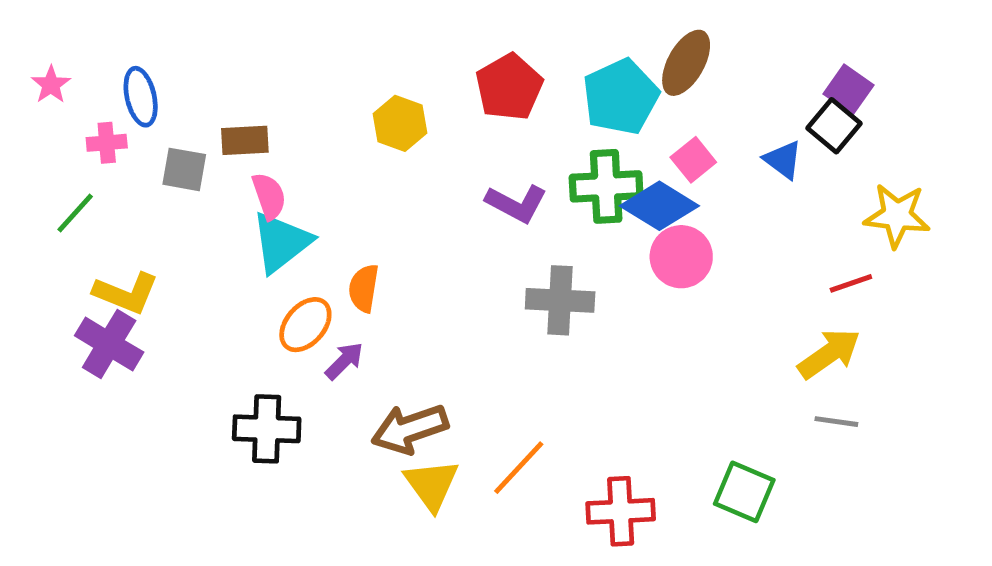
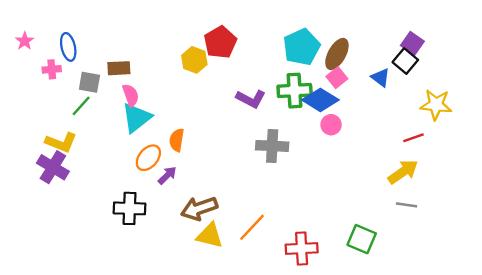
brown ellipse: (686, 63) -> (337, 54), moved
red pentagon: (509, 87) -> (220, 42), moved
green line: (75, 213) -> (81, 106), moved
pink circle: (681, 257) -> (331, 125), size x0.7
yellow triangle: (432, 485) -> (210, 236), turned -40

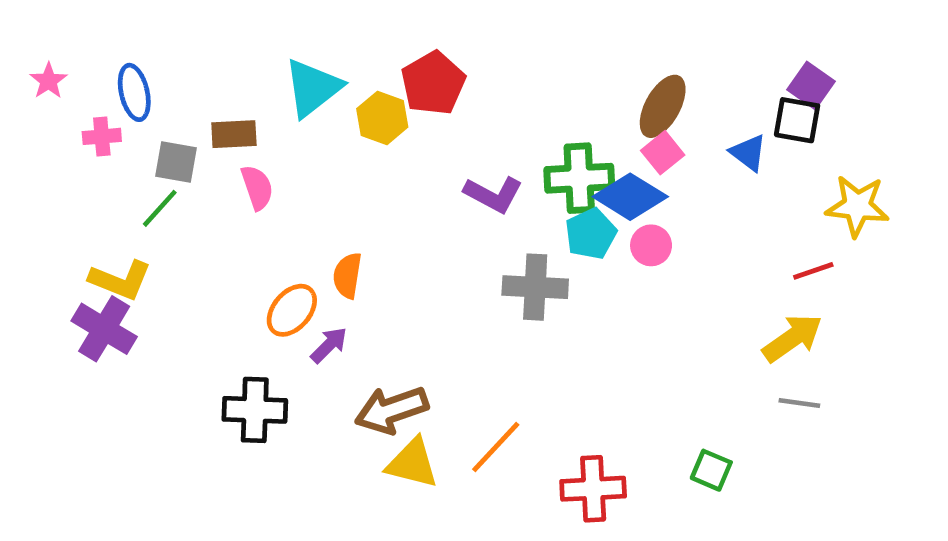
cyan pentagon: (302, 47) -> (591, 234), moved, size x0.7
black square: (405, 61) -> (797, 120), turned -30
cyan triangle: (137, 118) -> (313, 88), moved
green square: (362, 239) -> (711, 470), size x0.7

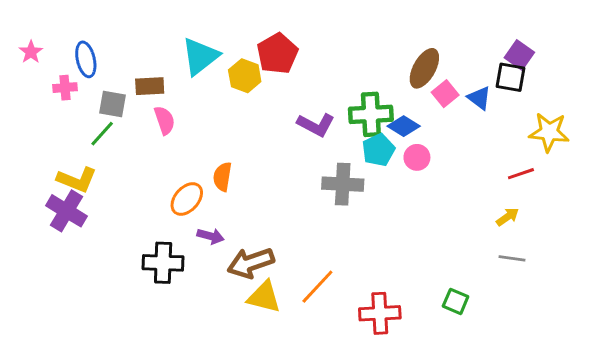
pink square: (663, 153) -> (445, 94), moved
blue diamond: (630, 197) -> (404, 126), size x0.7
yellow arrow: (792, 338) -> (508, 217), size x0.6
purple arrow: (329, 345) -> (211, 236), moved, turned 60

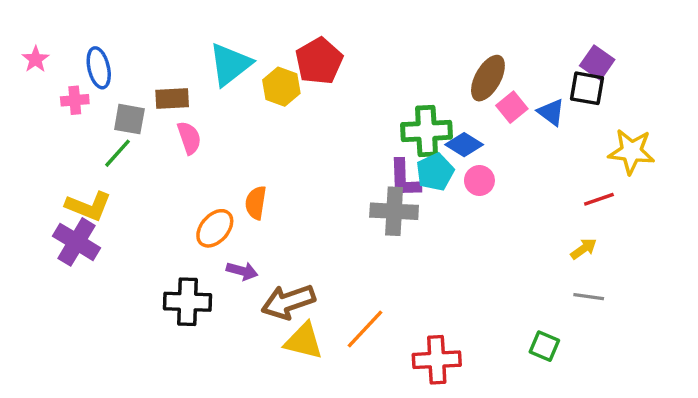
purple L-shape: (316, 125) -> (404, 179), moved, turned 60
green square: (456, 301) -> (544, 346), moved

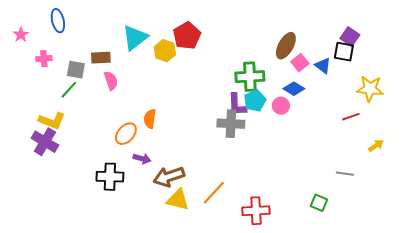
blue ellipse: (99, 68) -> (58, 21), moved
blue diamond: (464, 145) -> (294, 89), moved
yellow arrow: (584, 249) -> (376, 146), moved

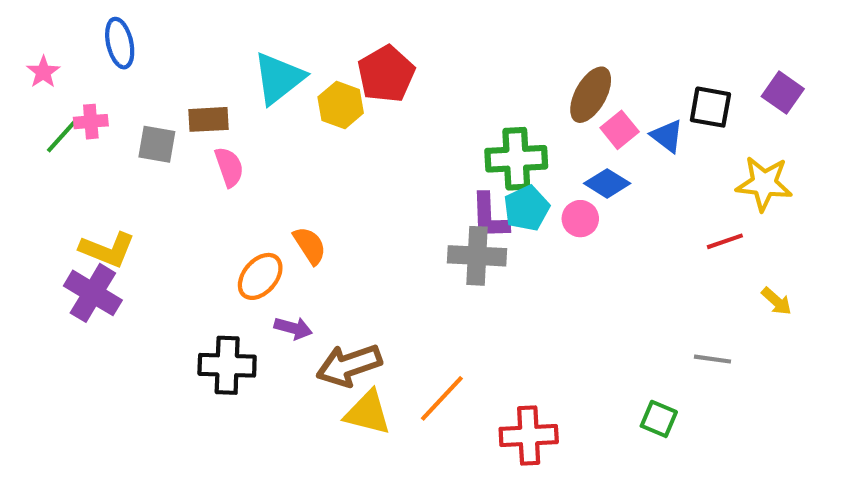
purple square: (350, 37) -> (783, 93), moved
green line: (69, 90) -> (62, 136), moved
orange semicircle: (150, 119) -> (310, 245), turned 138
yellow arrow: (376, 146) -> (777, 301), turned 77

